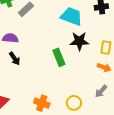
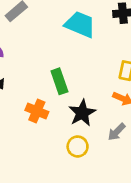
black star: (79, 41) -> (82, 113), moved, turned -30
orange cross: (42, 103) -> (37, 111), moved

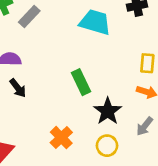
orange cross: (37, 111) -> (61, 138), moved, turned 30

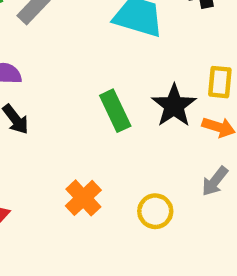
black star: (108, 111) -> (174, 106), moved

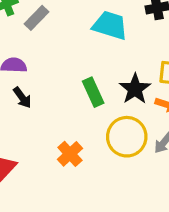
yellow circle: (155, 211) -> (127, 137), moved, size x1.6

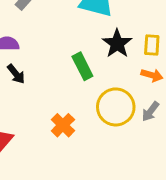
black star: (135, 89) -> (117, 44), moved

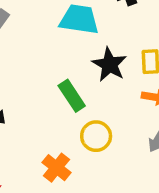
yellow circle: (116, 107) -> (96, 136), moved, size x0.7

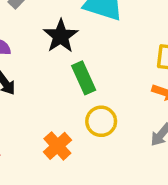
black star: (109, 64) -> (61, 36), moved

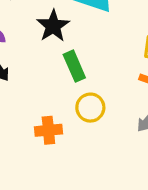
orange cross: (57, 146) -> (48, 130), turned 36

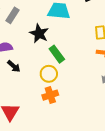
yellow circle: (90, 108) -> (49, 74), moved

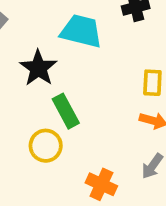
orange cross: (50, 95) -> (101, 184), moved, turned 35

